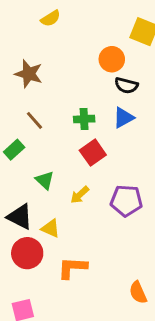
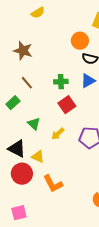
orange L-shape: (72, 268) -> (53, 184), turned -120

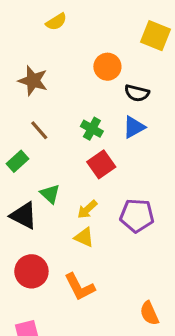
orange circle: (80, 41) -> (107, 67), moved
green cross: (61, 82) -> (92, 129), turned 32
black triangle: (17, 149) -> (24, 216), moved
yellow triangle: (38, 157) -> (84, 237), moved

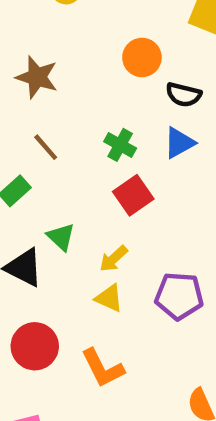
purple pentagon: (137, 216) -> (179, 296), moved

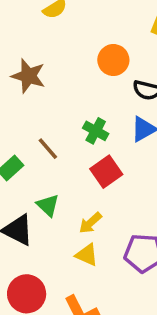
brown line: (46, 147) -> (48, 149), moved

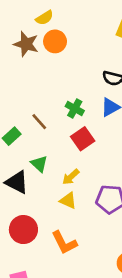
orange circle: (113, 60) -> (55, 41), moved
brown star: (28, 76) -> (26, 44), moved

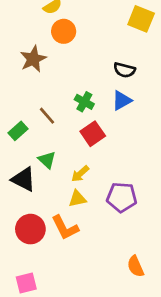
brown star: (26, 44) -> (33, 59), moved, turned 30
yellow triangle: (68, 201) -> (77, 199), turned -36
orange L-shape: (64, 243) -> (65, 228), moved

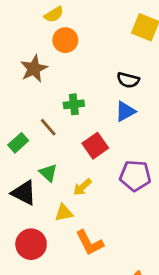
green cross: (84, 102) -> (74, 104), moved, turned -36
purple pentagon: (122, 197) -> (135, 176), moved
yellow triangle: (77, 199) -> (64, 213), moved
orange L-shape: (65, 228) -> (90, 243), moved

